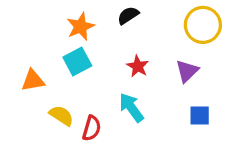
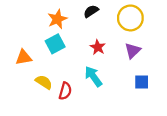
yellow circle: (203, 25) -> (130, 18), moved

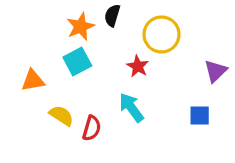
black semicircle: (91, 11) -> (112, 15), moved, turned -40
yellow circle: (130, 18) -> (162, 34), moved
purple triangle: (133, 51) -> (216, 71), moved

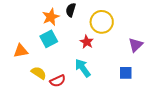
red semicircle: (92, 128) -> (58, 81), turned 49

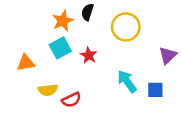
red star: (87, 42) -> (89, 55), moved
cyan arrow: (83, 68) -> (127, 81), moved
yellow semicircle: (39, 73) -> (48, 90), turned 140

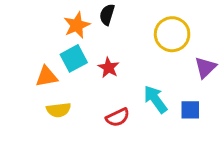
yellow circle: (126, 27) -> (172, 34), moved
orange triangle: (26, 63) -> (47, 77), moved
red semicircle: (71, 100) -> (118, 117), moved

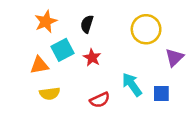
black semicircle: (107, 15) -> (87, 24), moved
orange star: (77, 25) -> (46, 22), moved

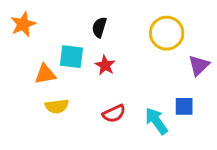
orange star: (46, 22) -> (23, 24), moved
cyan square: (62, 50) -> (71, 57), turned 35
cyan arrow: (132, 85) -> (156, 121), moved

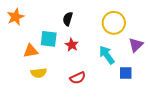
cyan arrow: (156, 121) -> (107, 55), moved

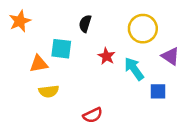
red star: (72, 45) -> (106, 56), moved
purple triangle: (136, 45) -> (170, 56), turned -42
red semicircle: (78, 78) -> (93, 115), moved

